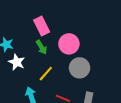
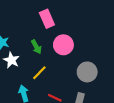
pink rectangle: (42, 26) -> (47, 19), moved
gray circle: (80, 68) -> (87, 72), moved

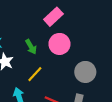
pink rectangle: (47, 19) -> (53, 17), moved, turned 72

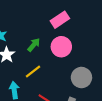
green arrow: (31, 47) -> (34, 45), turned -120

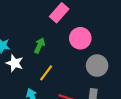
pink circle: (61, 47) -> (80, 38), moved

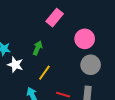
pink circle: (80, 38) -> (85, 39), moved

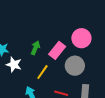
pink rectangle: (55, 18) -> (57, 50), moved
gray circle: (91, 65) -> (75, 66), moved

